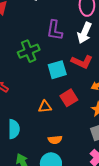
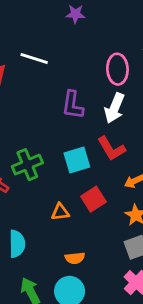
green cross: (29, 51) -> (27, 165), moved
red L-shape: (82, 62) -> (111, 149), turned 35

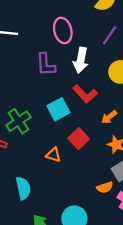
pink ellipse: (117, 69) -> (63, 30), moved
orange triangle: (60, 212) -> (53, 155), turned 35
orange semicircle: (75, 258) -> (105, 187), moved

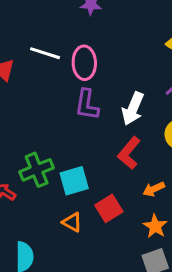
pink ellipse: (63, 30) -> (84, 63), moved
red L-shape: (85, 94) -> (129, 153), turned 70
cyan square: (58, 109) -> (74, 181), moved

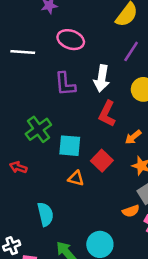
pink ellipse: (84, 63) -> (71, 40), moved, turned -55
green cross: (37, 170) -> (38, 129), moved
cyan square: (74, 181) -> (70, 146), turned 35

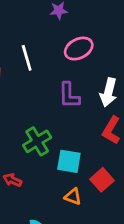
pink ellipse: (71, 40) -> (79, 49), turned -50
white line: (23, 52) -> (27, 58), turned 65

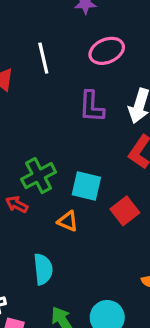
green cross: (37, 141) -> (39, 176), moved
orange triangle: (73, 197) -> (68, 221), moved

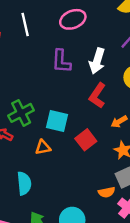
orange triangle: (68, 221) -> (43, 147), turned -35

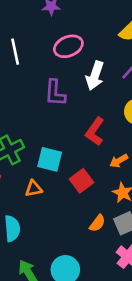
white arrow: (97, 61) -> (95, 76), moved
orange semicircle: (107, 192) -> (97, 223), moved, turned -42

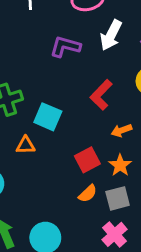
purple L-shape: (55, 93) -> (65, 47), turned 92
red square: (81, 181) -> (87, 160), moved

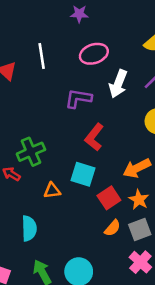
red L-shape: (101, 95) -> (94, 137), moved
cyan square: (48, 117) -> (83, 174), moved
orange arrow: (122, 130) -> (137, 168), size x1.5

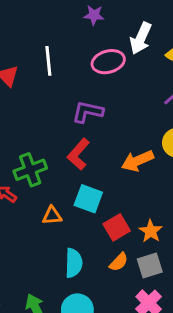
white arrow: (118, 84) -> (141, 38), moved
red L-shape: (94, 137) -> (78, 154), moved
orange arrow: (137, 168) -> (138, 161), moved
cyan semicircle: (29, 228) -> (74, 263), moved

